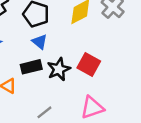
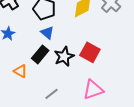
black rectangle: (31, 67) -> (40, 54), turned -36

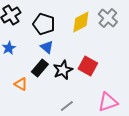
pink triangle: (93, 90) -> (108, 102), moved
gray line: (52, 94) -> (67, 106), moved

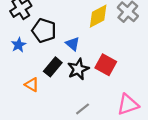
black pentagon: (44, 24) -> (44, 31), moved
blue triangle: (47, 47) -> (73, 44), moved

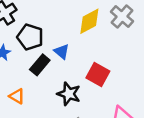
black rectangle: (53, 67) -> (40, 65), moved
black star: (78, 69) -> (69, 94), moved, turned -30

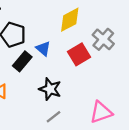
gray cross: (122, 16) -> (103, 39), moved
red square: (98, 74) -> (79, 54), moved, turned 30

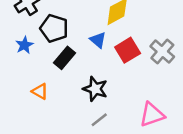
gray cross: (103, 39) -> (162, 52), moved
blue triangle: (43, 49) -> (98, 40), moved

